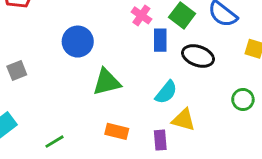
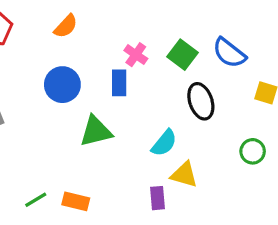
blue rectangle: (160, 40) -> (119, 83), moved
black ellipse: (198, 56) -> (201, 101), turned 52
orange rectangle: (117, 131) -> (76, 201), moved

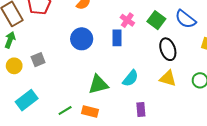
green triangle: (96, 131) -> (98, 85), moved
cyan semicircle: (164, 143) -> (130, 78), moved
yellow triangle: (184, 175) -> (168, 78), moved

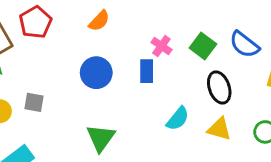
gray square: (38, 60) -> (34, 102), turned 32
cyan semicircle: (130, 78) -> (178, 119), moved
green triangle: (98, 85) -> (101, 138), moved, turned -40

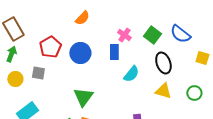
red pentagon: (35, 22) -> (50, 47), moved
cyan semicircle: (178, 119) -> (131, 74), moved

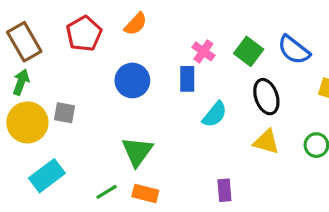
red pentagon: (50, 47) -> (84, 34), moved
yellow circle: (15, 79) -> (27, 122), size x1.6

